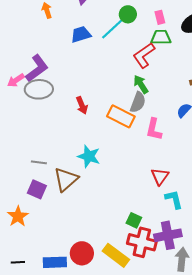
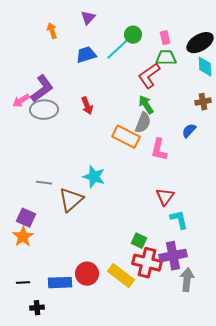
red arrow: (82, 105) -> (87, 106), moved
purple square: (37, 189) -> (26, 218), moved

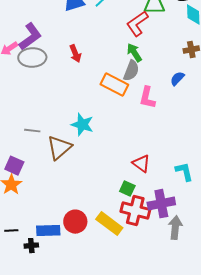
red triangle: (165, 197) -> (141, 164), moved, turned -30
cyan L-shape: (179, 220) -> (184, 172), moved
black cross: (37, 308) -> (31, 246), moved

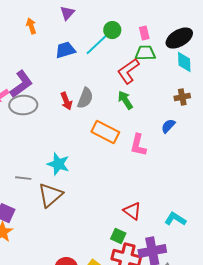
gray semicircle: (131, 71) -> (85, 98), moved
cyan star: (82, 125) -> (58, 164), moved
cyan L-shape: (184, 172) -> (175, 219), turned -45

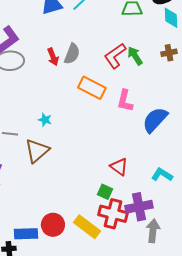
red L-shape: (128, 71) -> (115, 56), moved
green arrow: (125, 100) -> (135, 56), moved
blue semicircle: (168, 126) -> (155, 120), moved, size x1.8
cyan star: (58, 164) -> (45, 120), size x0.6

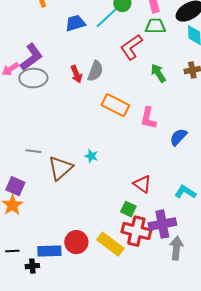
red L-shape: (115, 56) -> (131, 47), moved
cyan star: (45, 120) -> (91, 156), moved
blue semicircle: (155, 120) -> (178, 137), size x0.7

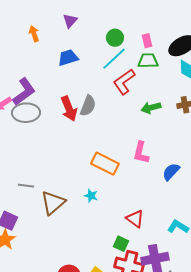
cyan line: (107, 17) -> (114, 59), moved
green arrow: (158, 73) -> (151, 108), turned -72
red arrow: (76, 74) -> (69, 109), size x1.4
orange rectangle: (115, 105) -> (105, 164), moved
cyan star: (91, 156) -> (91, 196), moved

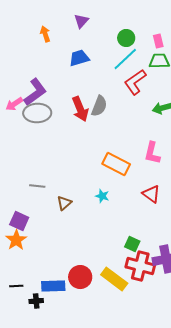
brown triangle: (53, 203) -> (64, 203), size x0.6
red triangle: (135, 219) -> (151, 194), moved

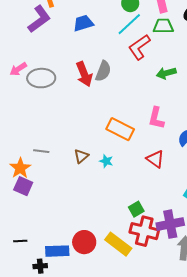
purple L-shape: (35, 92) -> (39, 19), moved
brown triangle: (64, 203) -> (81, 156), moved
orange star: (16, 240) -> (20, 168), moved
green square: (132, 244) -> (136, 209), turned 35
black line: (16, 286) -> (20, 241), moved

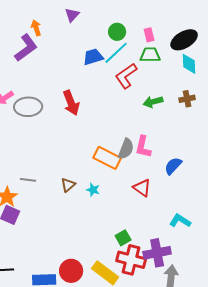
blue trapezoid: (83, 23) -> (93, 57), moved
gray semicircle: (103, 71) -> (126, 149), moved

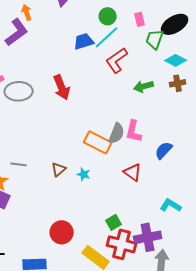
green trapezoid: (150, 55) -> (155, 39), moved, turned -70
cyan diamond: (189, 64) -> (176, 60), moved, turned -60
red circle: (71, 271) -> (62, 232), moved

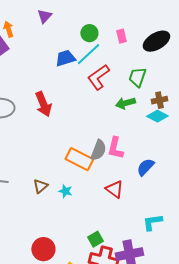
green trapezoid: (155, 39) -> (137, 77), moved
cyan diamond: (176, 60) -> (157, 116), moved
cyan L-shape: (171, 205) -> (152, 222), turned -40

